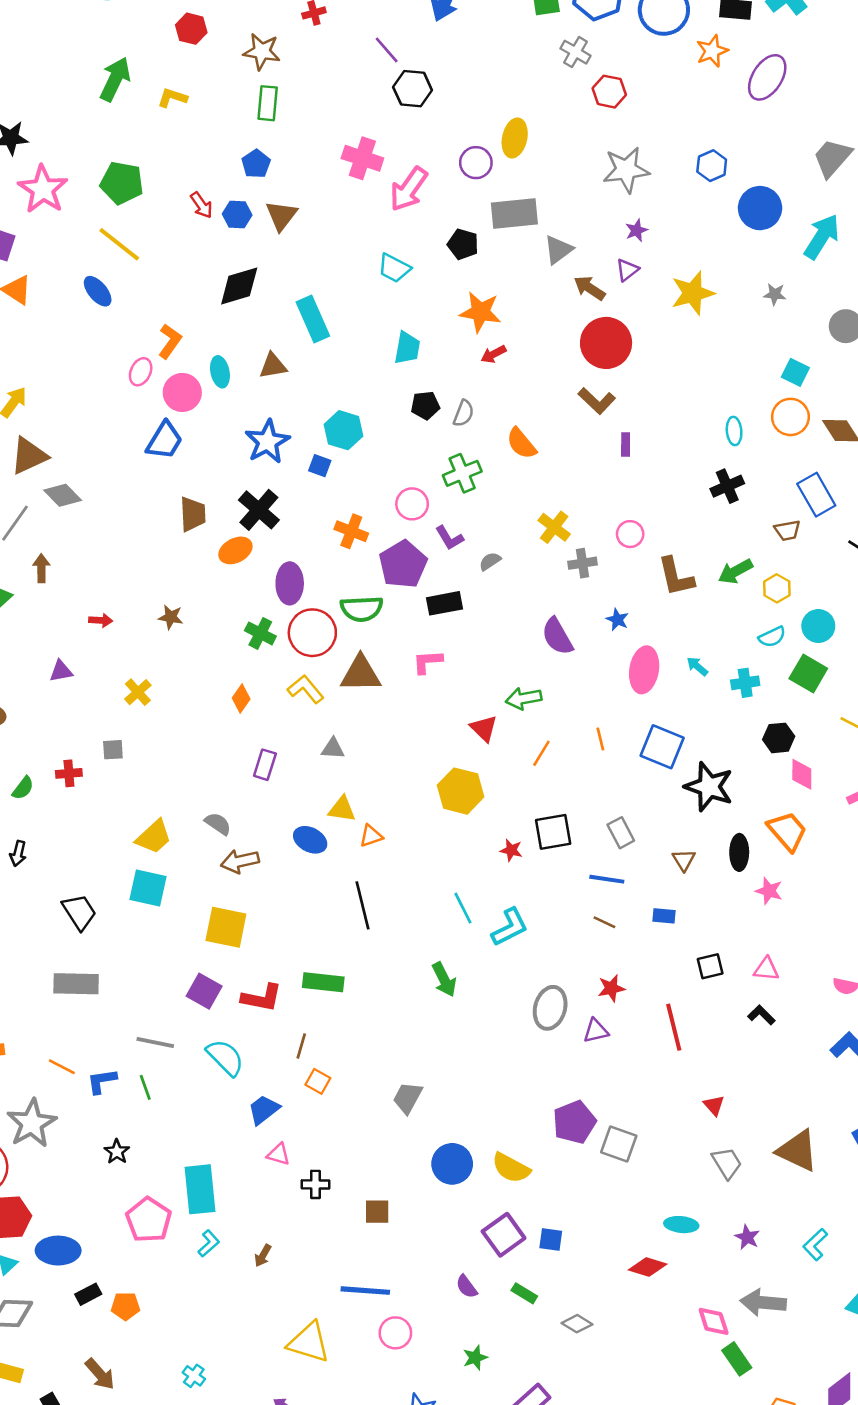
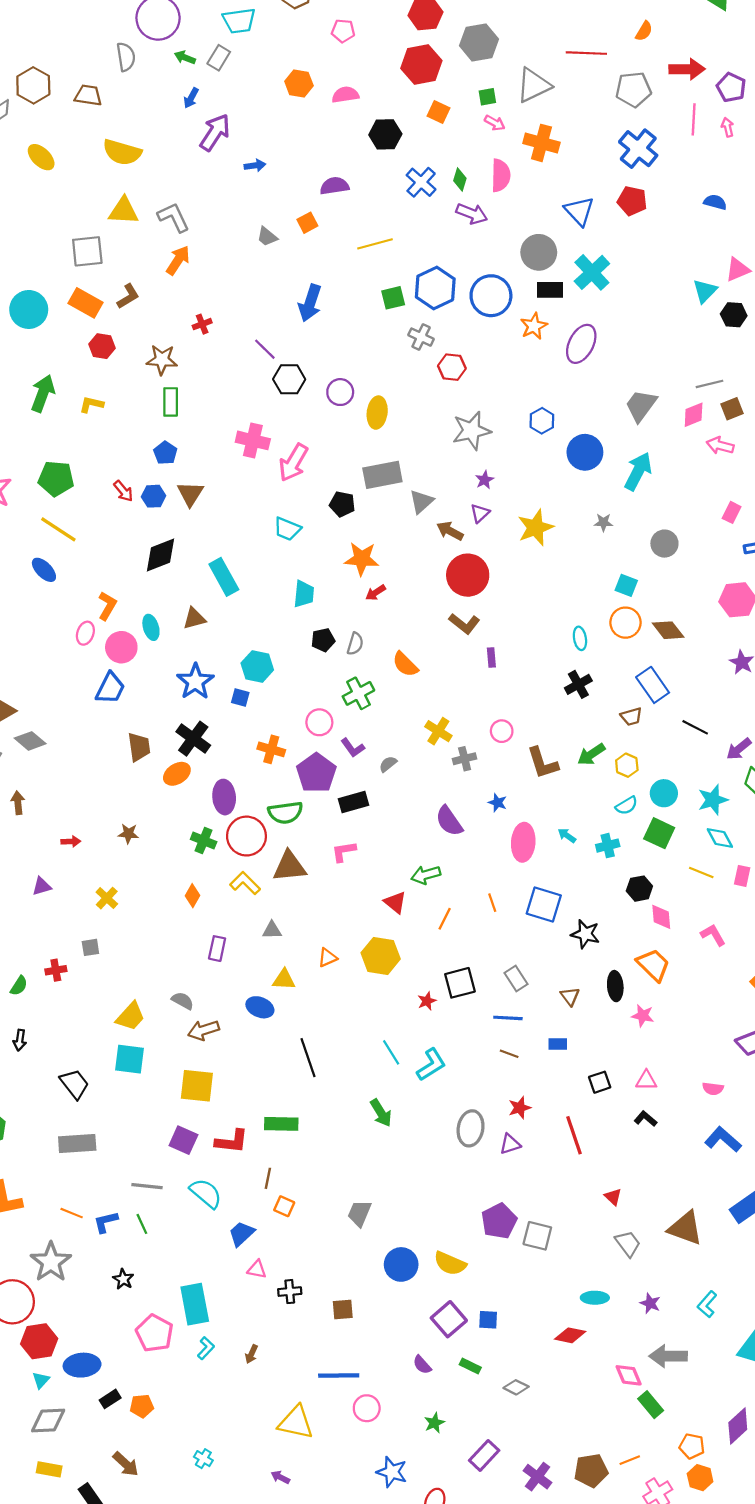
purple circle: (476, 163) -> (340, 392), moved
black star: (709, 787) -> (585, 934), size x0.7
orange triangle: (371, 836) -> (327, 958), moved
red star: (511, 850) -> (427, 1001), turned -30

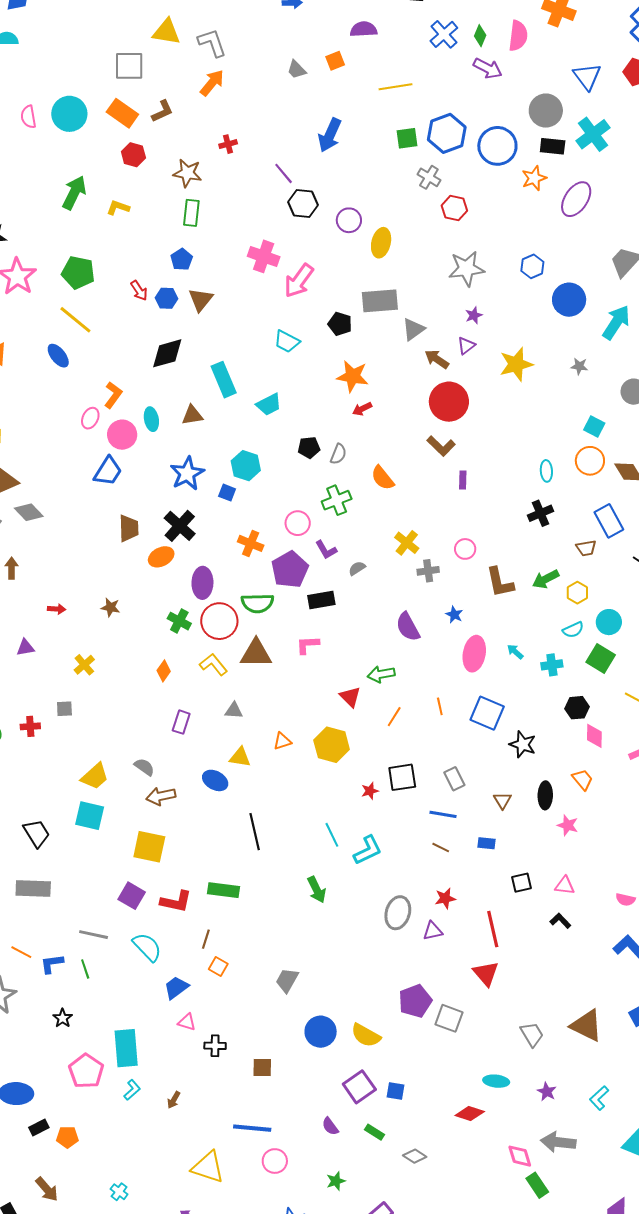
cyan trapezoid: (304, 594) -> (269, 404), moved, turned 52
orange trapezoid: (653, 965) -> (583, 780), size x0.7
red triangle: (613, 1197) -> (486, 973), moved, size x1.6

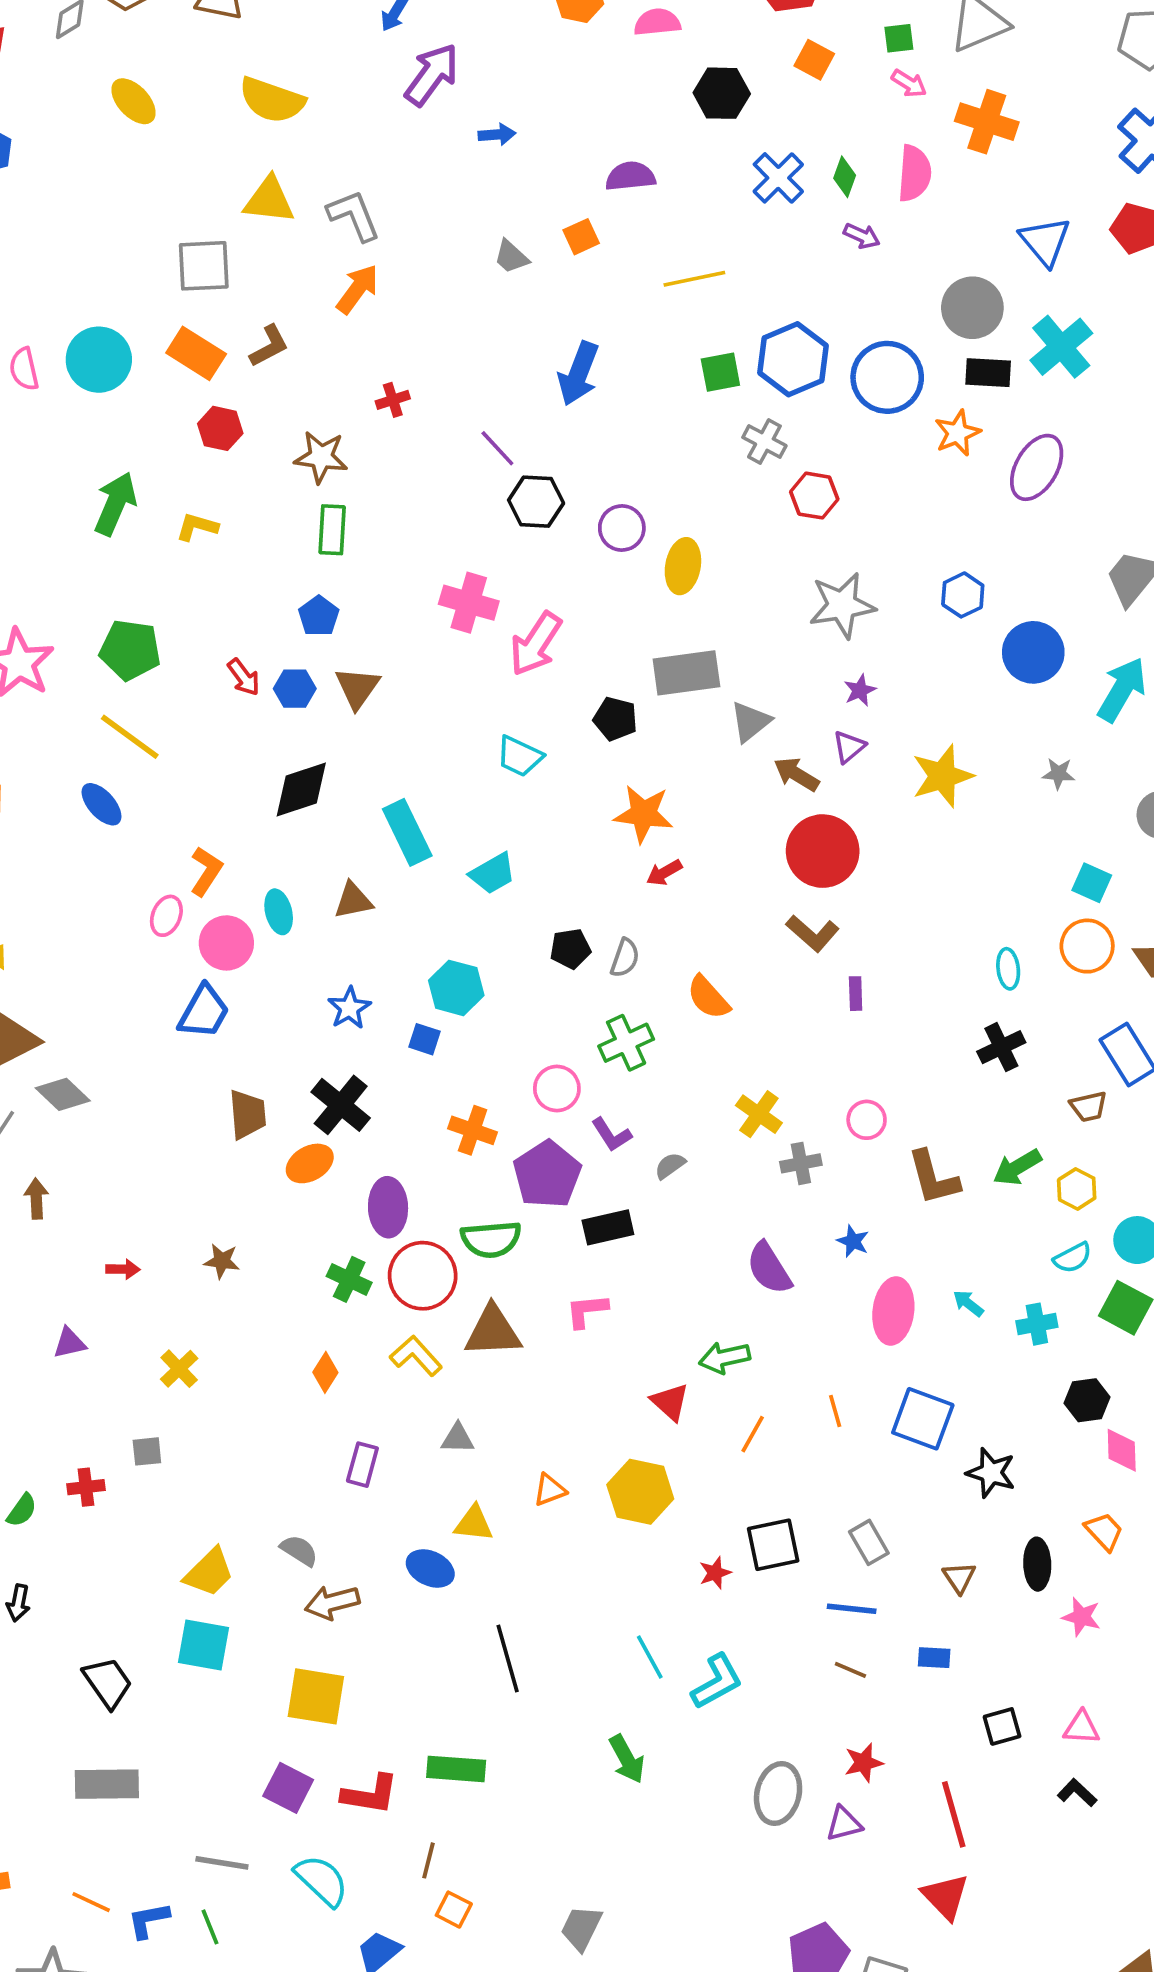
purple arrow: (488, 68) -> (862, 236), size x0.7
blue star: (187, 473) -> (349, 1008), size x0.7

